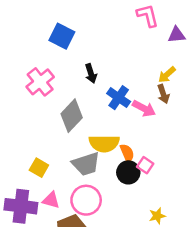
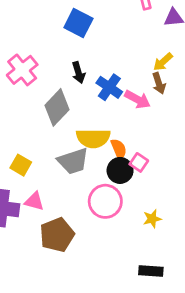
blue square: (62, 36) -> (78, 23), moved
black arrow: (91, 73) -> (78, 73), moved
pink circle: (86, 200) -> (105, 201), moved

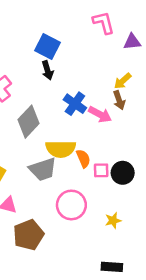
black arrow: (78, 73) -> (48, 70), moved
pink square: (139, 162) -> (101, 170), turned -35
black circle: (120, 170) -> (123, 173), moved

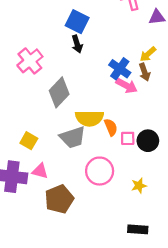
blue cross: (75, 104) -> (120, 69), moved

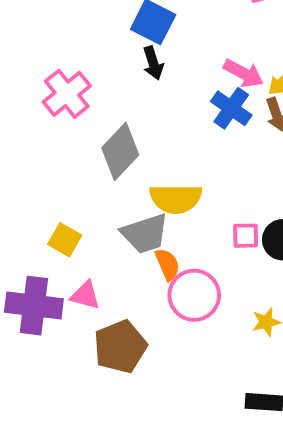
pink arrow: (127, 86) -> (244, 73), moved
orange semicircle: (111, 127) -> (167, 264), moved

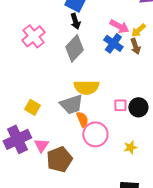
gray diamond: (120, 151) -> (74, 48), moved
pink triangle: (85, 295) -> (41, 145), moved, turned 49
purple cross: (34, 306) -> (17, 139), turned -32

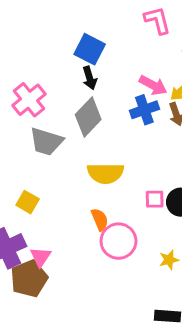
blue cross: (113, 43) -> (144, 110), turned 36
gray trapezoid: (71, 104) -> (46, 142), moved, turned 35
brown pentagon: (59, 159) -> (29, 279), moved

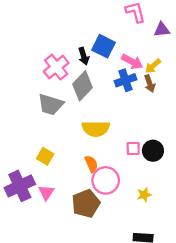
blue square: (90, 49) -> (103, 46), moved
pink cross: (29, 100) -> (56, 67), moved
yellow square: (28, 202) -> (45, 156), moved
brown pentagon: (29, 279) -> (86, 204), moved

